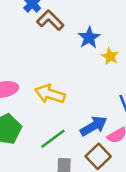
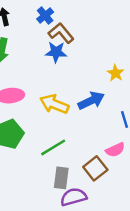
blue star: (89, 38) -> (56, 52), moved, turned 30
blue arrow: (94, 126) -> (91, 101), moved

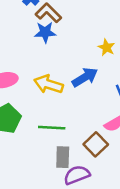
green line: (53, 147) -> (52, 128), turned 40

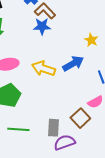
green line: (52, 128) -> (18, 129), moved

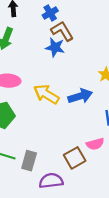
gray rectangle: (53, 128) -> (29, 161), moved

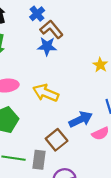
blue arrow: (80, 96) -> (81, 119), moved
brown square: (75, 158) -> (57, 140), moved

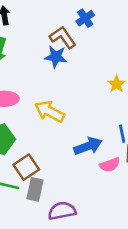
blue cross: (37, 14) -> (85, 18), moved
brown square: (57, 140) -> (26, 167), moved

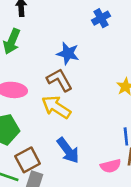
brown L-shape: (63, 37) -> (59, 80), moved
blue arrow: (88, 146) -> (68, 150), moved, turned 68

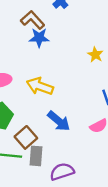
brown L-shape: (59, 80) -> (33, 20), moved

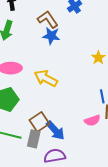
blue arrow: (59, 121) -> (55, 130), moved
brown square: (26, 137) -> (39, 122), moved

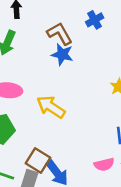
brown square: (39, 122) -> (38, 160), turned -30

